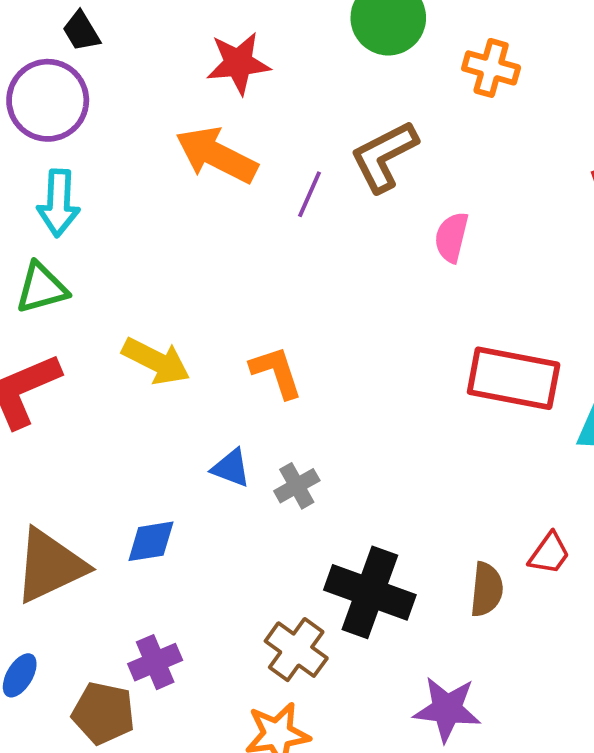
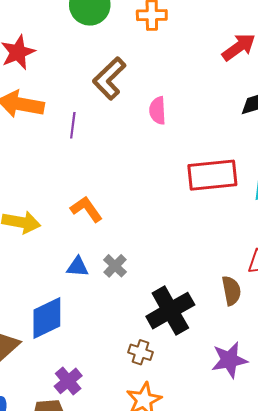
purple line: (310, 194) -> (73, 125), moved
blue diamond: (151, 541) -> (47, 318), size x1.5
black cross: (370, 592) -> (170, 311), turned -33
brown cross: (296, 650) -> (140, 352), size x0.7

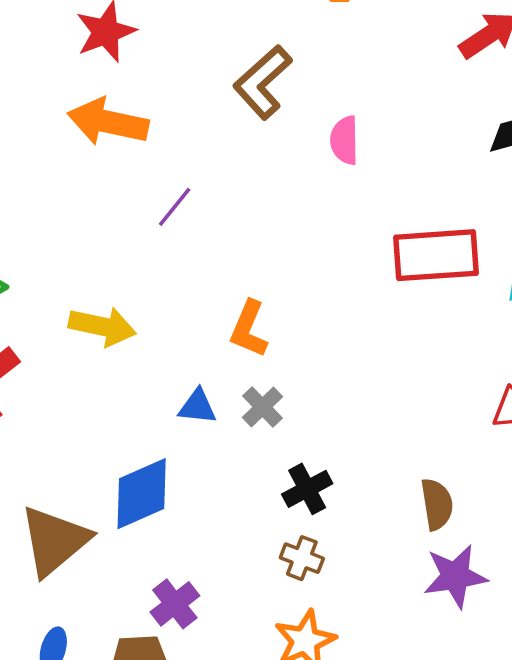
purple line: (73, 125) -> (175, 207), moved, turned 30
orange L-shape: (86, 209) -> (249, 329), moved, turned -124
brown semicircle: (231, 291) -> (437, 504), moved
black cross: (170, 311) -> (307, 489), moved, size x0.6

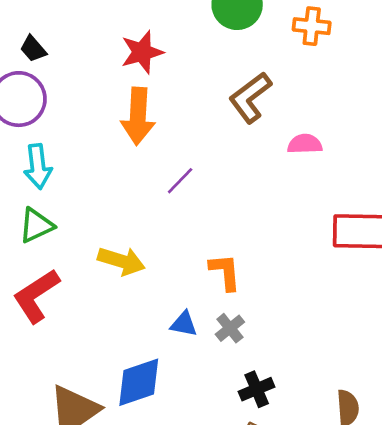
orange arrow: (108, 122) -> (138, 116), turned -104
pink semicircle: (345, 140) -> (305, 144), turned 84
orange L-shape: (249, 329) -> (225, 272), turned 147

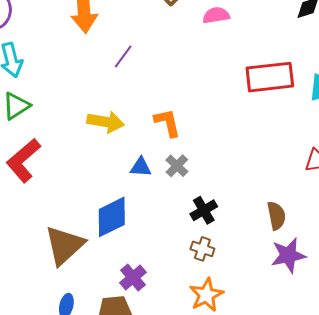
yellow arrow: (121, 261) -> (106, 122), moved

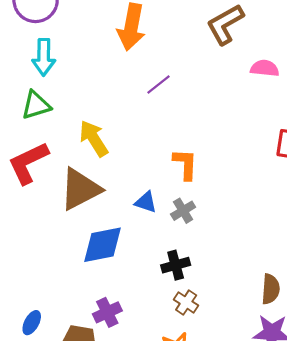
yellow arrow: (106, 122) -> (94, 139), moved, turned -147
black cross: (204, 210) -> (176, 265), moved
brown triangle: (64, 245) -> (80, 189), moved

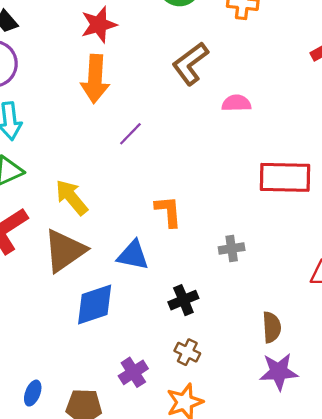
blue triangle: (146, 202) -> (133, 255), size x1.4
gray cross: (183, 211) -> (232, 249), moved, turned 30
black cross: (176, 265) -> (183, 300), moved
purple cross: (107, 312) -> (133, 372), moved

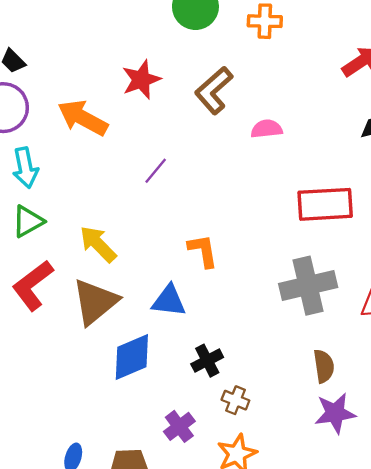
red star: (99, 25) -> (141, 80), moved
orange arrow: (95, 79) -> (83, 118), moved, turned 120
gray cross: (232, 249) -> (308, 286), moved, size x2.0
black cross: (183, 300) -> (207, 361), moved

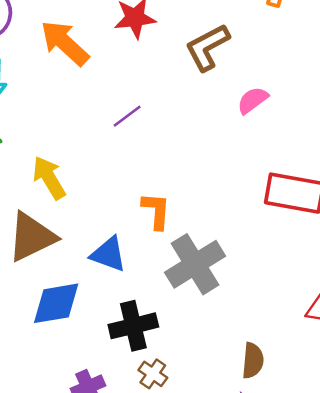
pink semicircle: (267, 129) -> (253, 100), turned -44
gray cross: (308, 286) -> (195, 264), moved, turned -32
black cross: (207, 361) -> (133, 326), size x1.4

